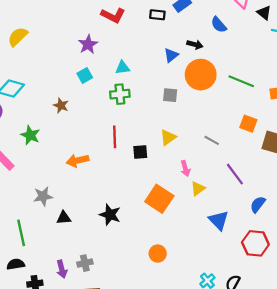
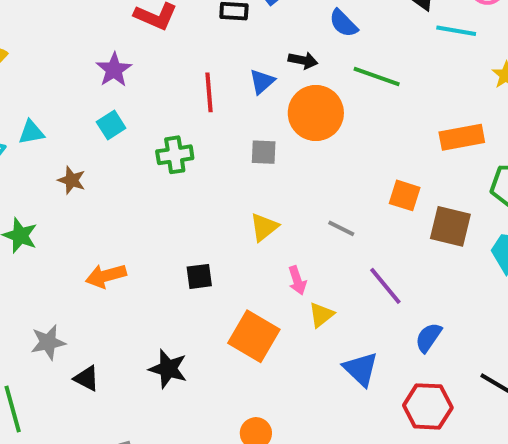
cyan triangle: (123, 68) -> (31, 132), moved
green line: (241, 81) -> (377, 76), moved
red line: (115, 137) -> (209, 92), moved
black square: (140, 152) -> (199, 276), moved
black triangle: (64, 218) -> (87, 378), turned 35

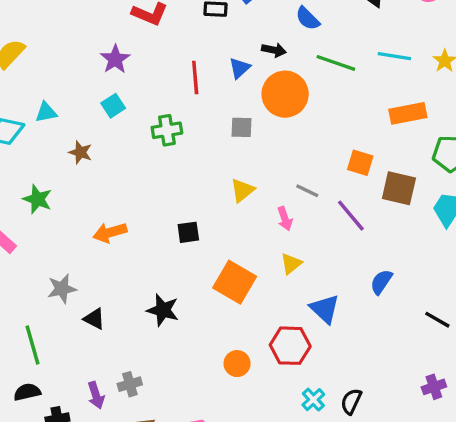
cyan line: (456, 31) -> (394, 56), moved
pink arrow: (297, 280) -> (285, 219), moved
purple line: (385, 286) -> (351, 216), moved
red hexagon: (428, 406) -> (290, 346), moved

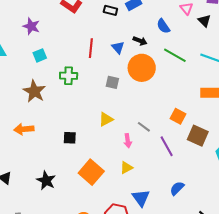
purple star: (115, 59) -> (31, 26), moved, turned -30
blue triangle: (240, 68) -> (118, 47), turned -40
brown star: (80, 152) -> (34, 91), moved, size x1.6

